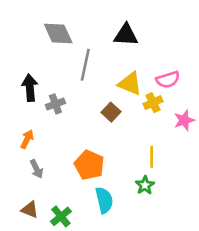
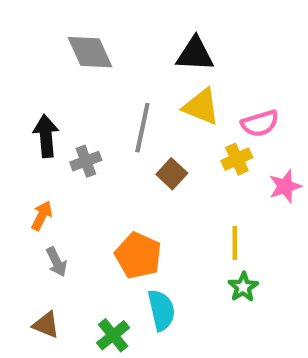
gray line: (85, 65) -> (142, 128), moved
yellow triangle: (130, 84) -> (201, 107), moved
green star: (145, 185) -> (243, 287), moved
green cross: (61, 216) -> (113, 335), moved

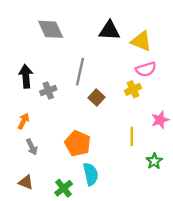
yellow triangle: (201, 107) -> (141, 41), moved
pink star: (285, 186) -> (160, 120), moved
green star: (243, 287) -> (154, 161), moved

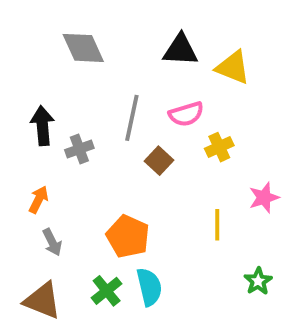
pink semicircle: (146, 69) -> (186, 114), moved
green star: (154, 161) -> (258, 281), moved
brown triangle: (26, 182) -> (42, 301), size x1.5
green cross: (64, 188) -> (107, 291), moved

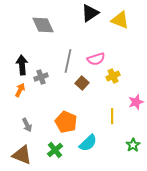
black triangle: (180, 50) -> (90, 13), moved, turned -36
yellow triangle: (233, 67) -> (120, 20), moved
orange arrow: (39, 200) -> (20, 90), moved
cyan semicircle: (149, 287) -> (88, 143), moved, turned 60

